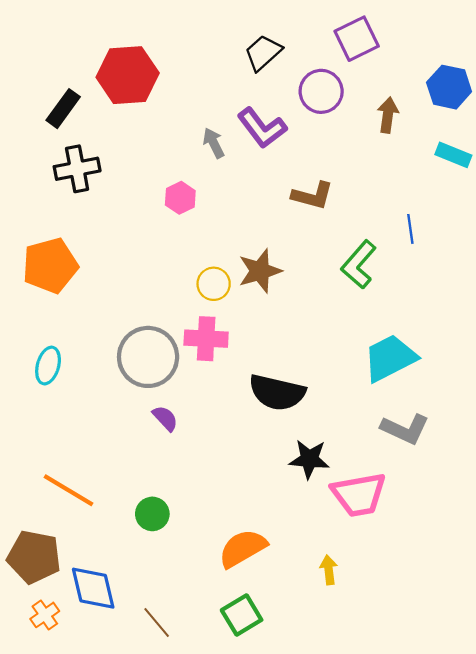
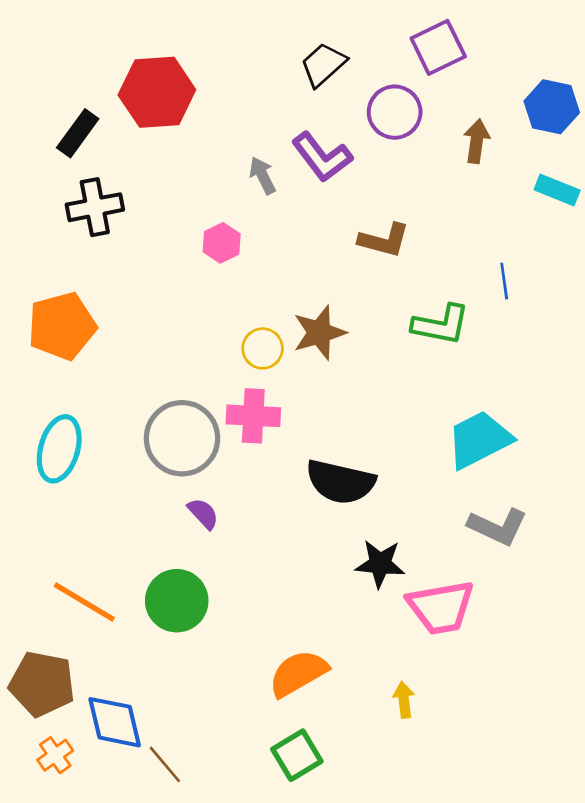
green L-shape: (359, 264) -> (441, 325), turned -120
cyan ellipse: (48, 366) -> (59, 449), size x1.4
green circle: (152, 514) -> (177, 601), moved, size x1.5
brown line: (157, 623) -> (165, 764), moved

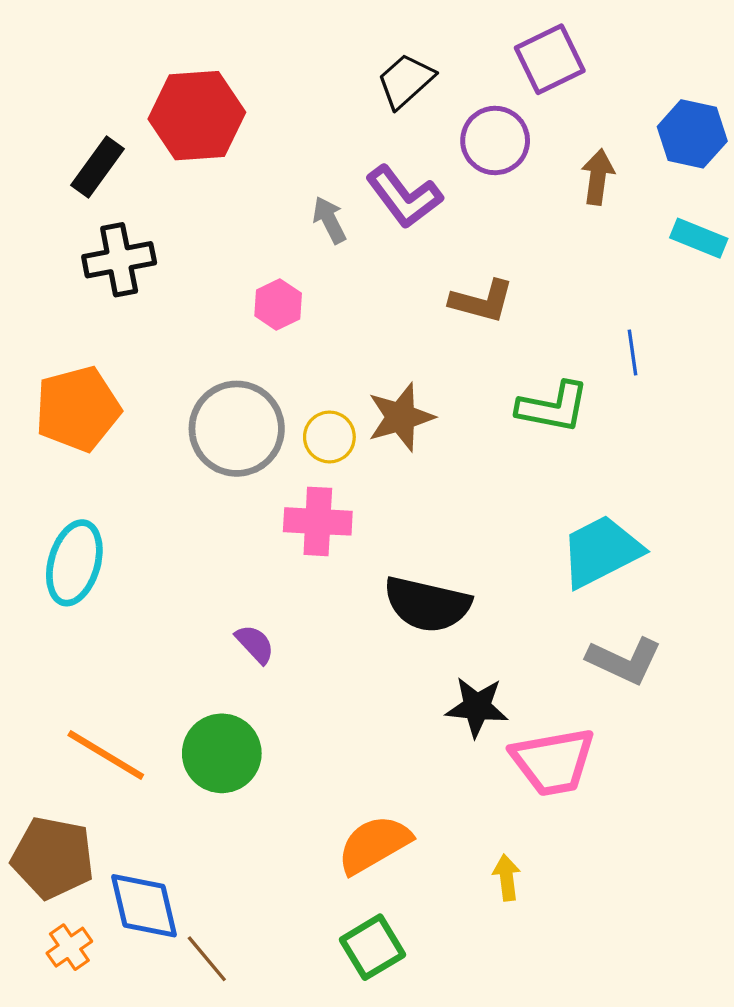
gray circle: (182, 438) -> (237, 429), moved

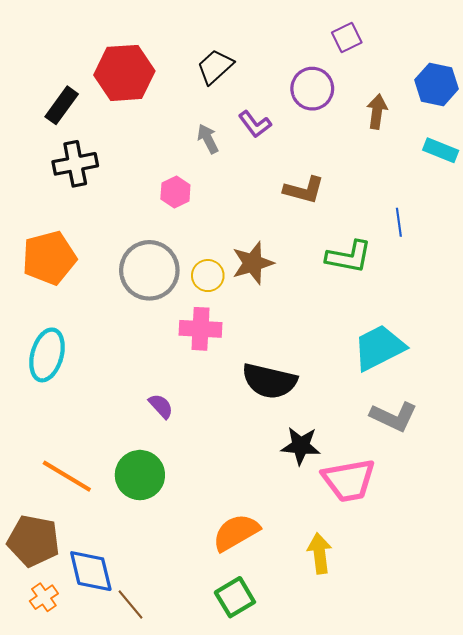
purple square: (550, 59) -> (347, 37), size x0.7
black trapezoid: (406, 81) -> (215, 67), moved
purple L-shape: (404, 197) -> (255, 124), size x0.7
yellow arrow: (507, 878) -> (320, 553), size x1.4

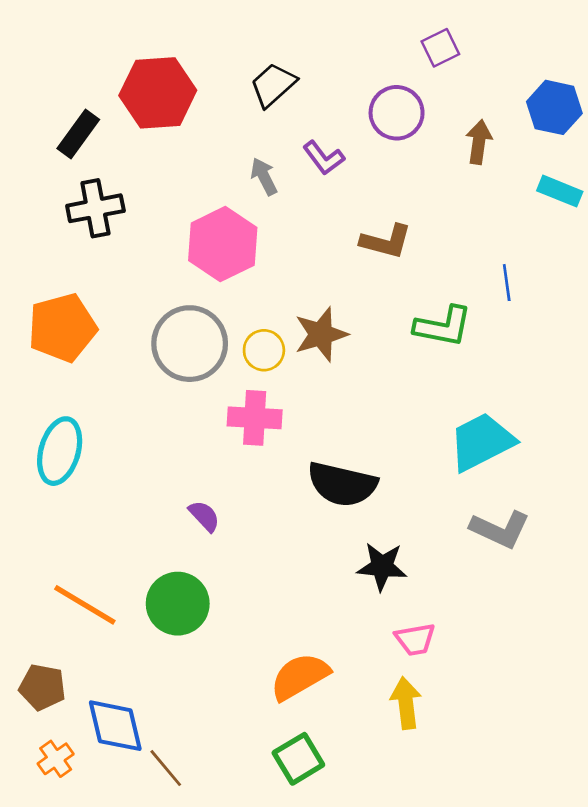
pink hexagon: (175, 192) -> (223, 244), size x1.8
pink trapezoid: (349, 480) -> (415, 639), moved, size x0.6
brown pentagon: (33, 541) -> (42, 687), size x0.7

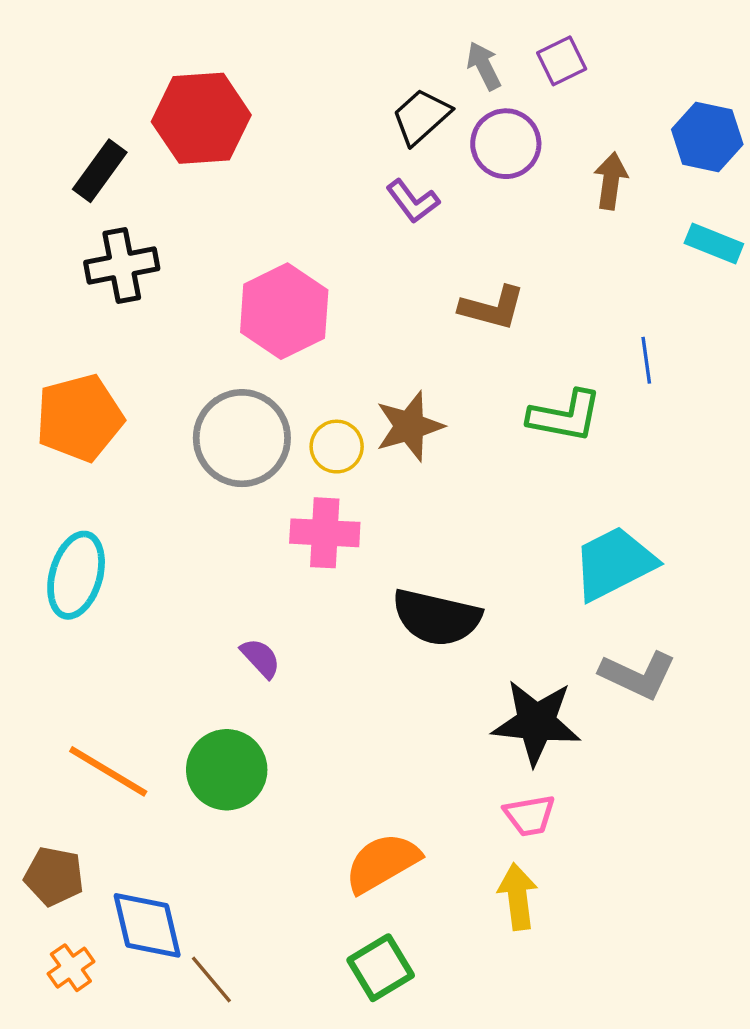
black trapezoid: (273, 85) -> (421, 117), moved
gray arrow: (264, 176) -> (484, 66), moved
black star: (382, 566) -> (536, 722), moved, size x1.4

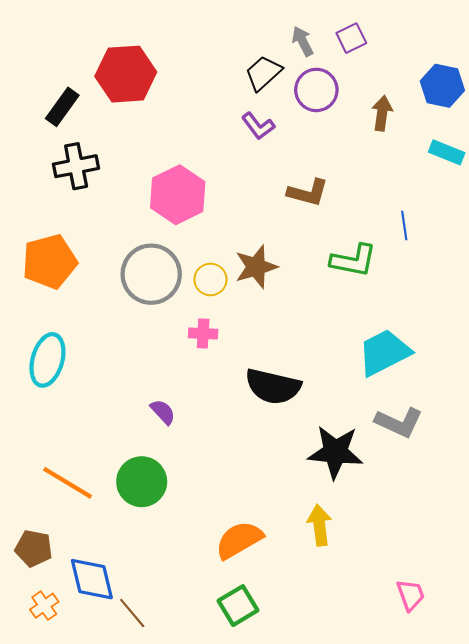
pink cross: (325, 533) -> (203, 333), size x0.7
pink trapezoid: (530, 815) -> (411, 595), moved, turned -100
yellow arrow: (518, 897) -> (320, 525), moved

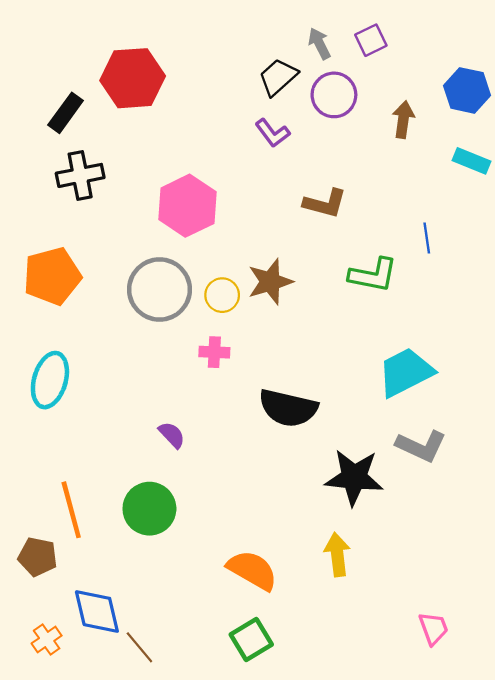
orange line: (68, 483) -> (71, 510), turned 44
orange semicircle: (239, 540) -> (252, 570), turned 60
brown pentagon: (34, 548) -> (38, 557), moved

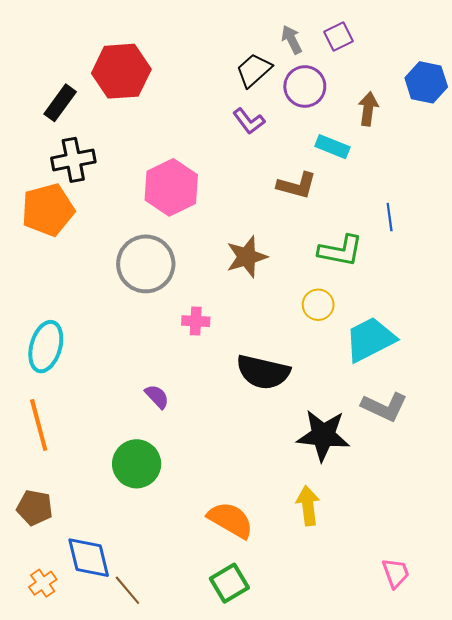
cyan rectangle: (471, 161) -> (332, 147), moved
orange pentagon: (52, 276) -> (48, 210), moved
yellow circle: (222, 295) -> (318, 305), moved
orange line: (71, 510) -> (39, 425), moved

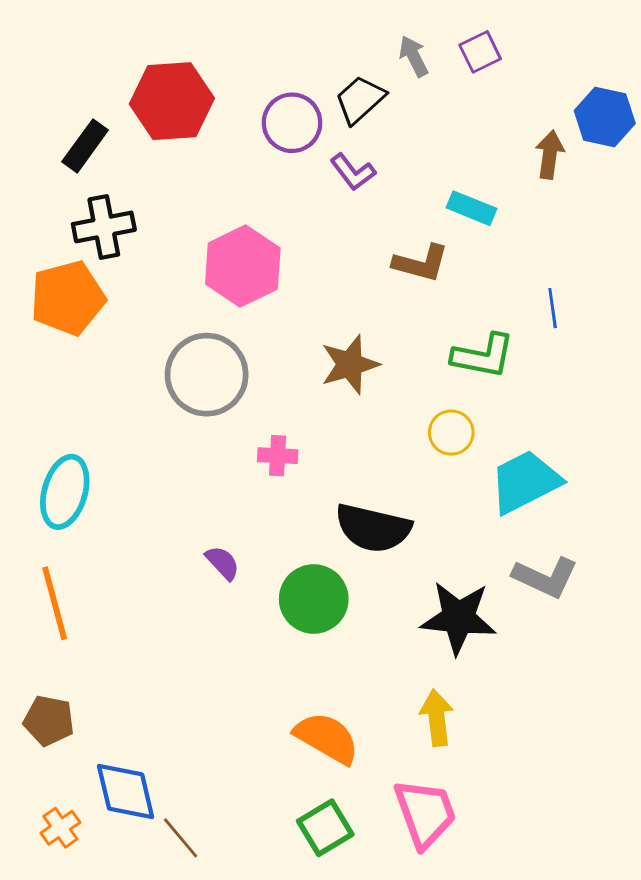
purple circle: (305, 86) -> (292, 123), moved
brown arrow: (368, 109) -> (550, 155), moved
green circle: (137, 464) -> (314, 599), moved
pink trapezoid: (396, 573) -> (425, 813), moved, size x1.6

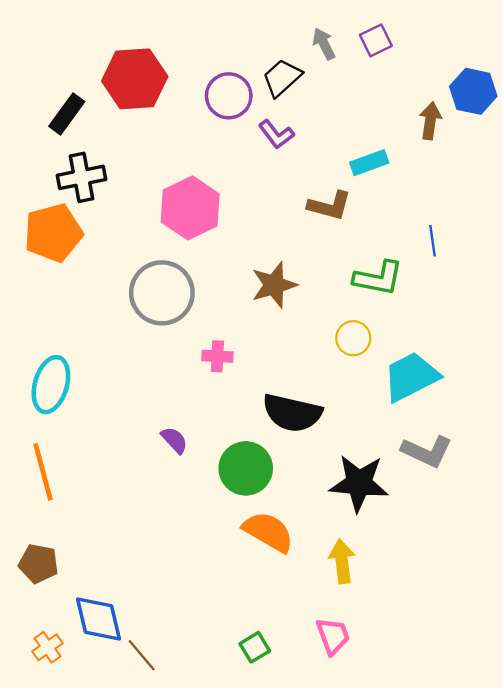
cyan rectangle: (472, 208) -> (369, 163), turned -42
orange semicircle: (327, 738) -> (268, 532), moved
pink trapezoid: (425, 813) -> (333, 636), size x0.7
green square: (325, 828) -> (255, 647), size x0.7

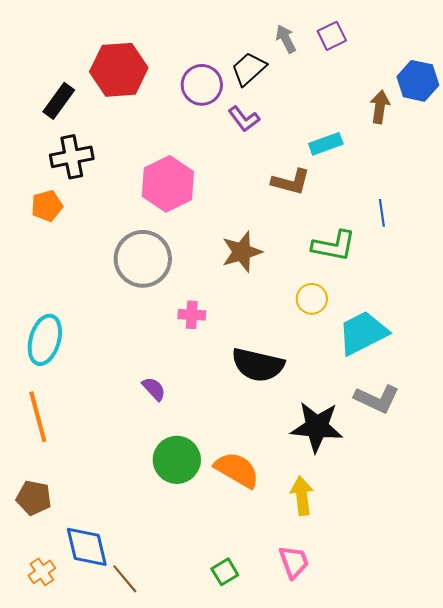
orange pentagon: (53, 233) -> (47, 206), size x0.6
green circle: (246, 468) -> (177, 460), moved

